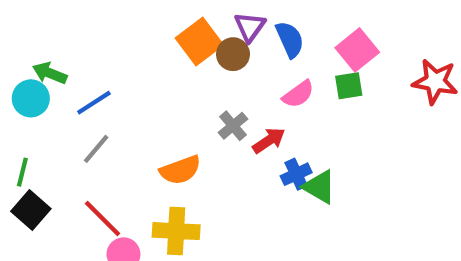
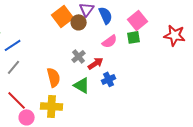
orange semicircle: (180, 170) -> (54, 77), turned -84
green triangle: (319, 187) -> (82, 85), moved

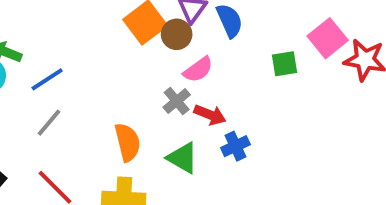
pink square: (138, 20) -> (328, 38), moved
pink semicircle: (110, 41) -> (198, 70), moved
red arrow: (96, 63) -> (210, 115), turned 56

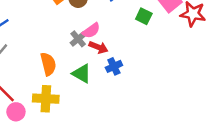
green square: (285, 64) -> (144, 16), turned 35
pink semicircle: (198, 70) -> (91, 31), moved

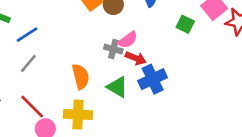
gray cross: (78, 39) -> (113, 49), turned -35
blue cross: (114, 66) -> (153, 79), size x1.5

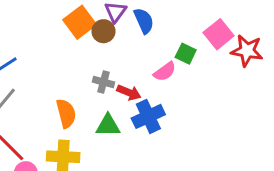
pink semicircle: (128, 40) -> (165, 72), moved
green triangle: (117, 87) -> (108, 125), turned -30

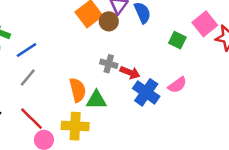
pink semicircle: (165, 72) -> (177, 85), moved
blue cross: (148, 116) -> (146, 92), turned -30
green triangle: (108, 125) -> (96, 100), moved

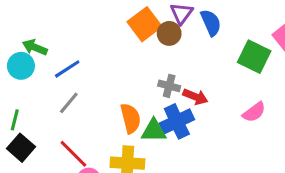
green square: (177, 40) -> (254, 57), size x1.5
blue cross: (146, 92) -> (177, 121), moved, turned 30

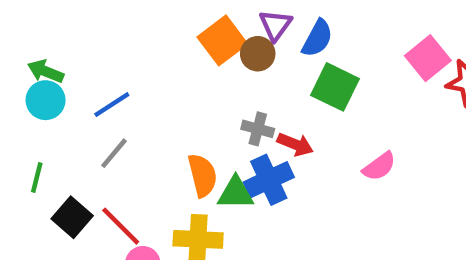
blue semicircle: (211, 23) -> (317, 38), turned 52
green arrow: (35, 47) -> (46, 71), moved
green square: (254, 57) -> (335, 87), moved
black square: (21, 148) -> (72, 217), moved

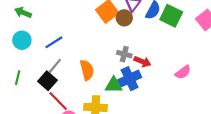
green arrow: (46, 71) -> (23, 13), moved
green square: (335, 87) -> (171, 16), moved
orange semicircle: (202, 175) -> (87, 70), moved
black square: (72, 217) -> (47, 81), moved

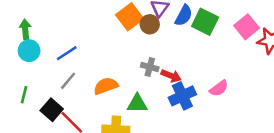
green arrow: (23, 13) -> (25, 29), moved, turned 63
orange semicircle: (87, 70) -> (106, 86), turned -96
blue cross: (130, 79) -> (182, 96), moved
black square: (47, 81) -> (52, 110), moved

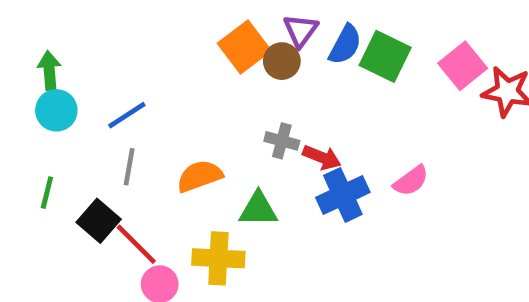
gray line: (68, 81) -> (129, 167), turned -30

